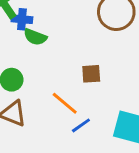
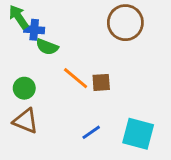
orange line: (65, 103) -> (76, 78), moved

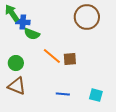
blue line: (91, 132) -> (63, 94), turned 40
cyan square: (138, 134) -> (96, 95), size x0.6

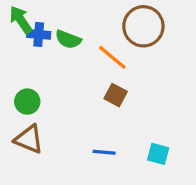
green semicircle: (32, 34) -> (68, 39), moved
orange line: (52, 56) -> (112, 57), moved
brown square: (70, 59) -> (116, 95), turned 32

